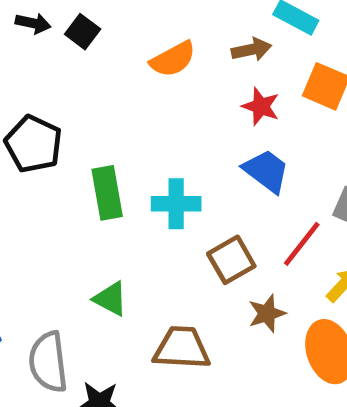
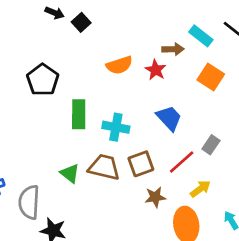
orange semicircle: (173, 59) -> (119, 65), moved
red star: (261, 106) -> (156, 70), moved
brown trapezoid: (182, 348) -> (104, 167), moved

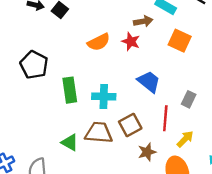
red line: (182, 162) -> (165, 118), turned -35

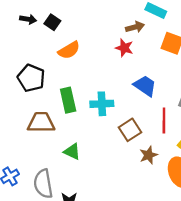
orange semicircle: (99, 42) -> (69, 50), moved
brown trapezoid: (99, 133) -> (41, 123), moved

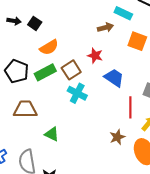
red star: (124, 48) -> (95, 56), moved
green rectangle: (68, 100) -> (45, 72), moved, turned 75
cyan cross: (102, 104) -> (77, 93), turned 30
brown square: (130, 130) -> (71, 70), moved

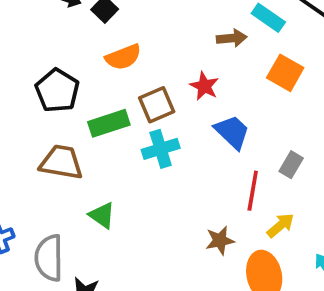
green rectangle: (45, 72) -> (109, 123), moved
cyan cross: (77, 93) -> (161, 149), turned 36

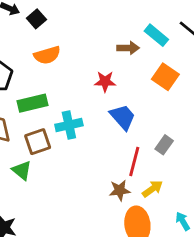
red star: (204, 86) -> (105, 82), turned -30
brown square: (157, 105) -> (38, 142), moved
brown star: (220, 240) -> (120, 190), moved

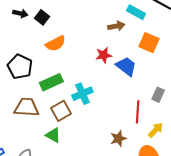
blue trapezoid: (123, 117) -> (126, 66), moved
brown star: (120, 190) -> (118, 138), moved

